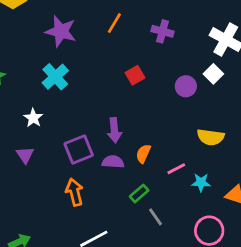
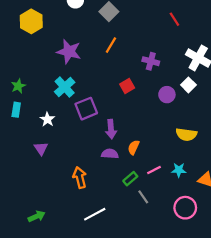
purple cross: (162, 31) -> (151, 61), moved
purple square: (79, 150) -> (86, 109), moved
pink line: (176, 169) -> (154, 170), moved

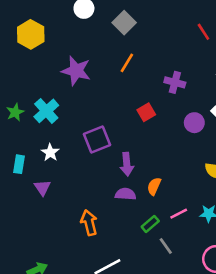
cyan cross: (65, 87) -> (46, 111), moved
cyan rectangle: (16, 110) -> (19, 164), moved

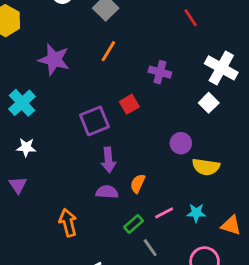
purple circle: (194, 123) -> (181, 143), moved
purple square: (97, 140) -> (94, 121), moved
white star: (50, 153) -> (26, 147), turned -30

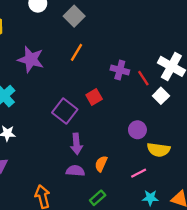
red line: (191, 18) -> (143, 78), moved
purple square: (94, 121) -> (65, 111), turned -30
pink line: (164, 213) -> (139, 173), moved
cyan star: (196, 213) -> (150, 198), moved

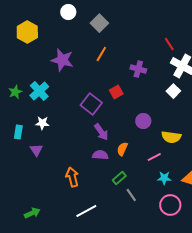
red line: (143, 78) -> (169, 44), moved
purple circle: (137, 130) -> (143, 121), moved
purple arrow: (76, 144) -> (101, 132), turned -30

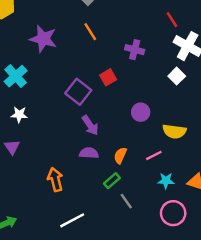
orange line: (101, 54) -> (90, 32), turned -63
orange semicircle: (122, 149) -> (120, 155), moved

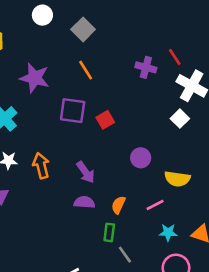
purple cross: (135, 50) -> (146, 67), moved
purple square: (78, 92) -> (73, 111), moved, turned -30
orange arrow: (55, 179) -> (41, 166), moved
green rectangle: (112, 181) -> (109, 232), turned -42

